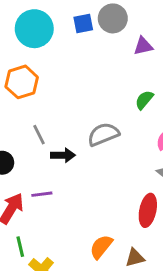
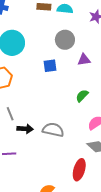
blue square: (83, 24) -> (50, 66), moved
gray semicircle: (103, 134) -> (53, 130), moved, turned 30

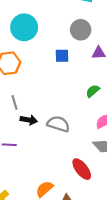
red ellipse: (79, 170) -> (82, 169), turned -60

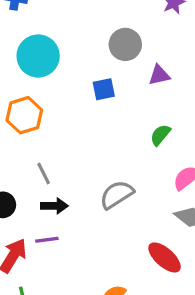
black arrow: (29, 120) -> (54, 206), moved
gray semicircle: (58, 124) -> (117, 195), turned -40

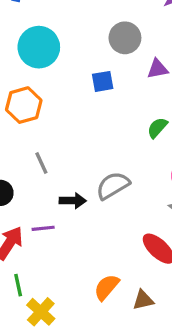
black arrow: (54, 206) -> (73, 201), moved

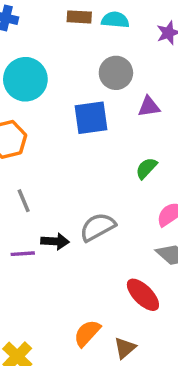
blue square: (103, 81) -> (91, 118), size x1.5
purple line: (43, 228) -> (23, 254), moved
brown triangle: (143, 300) -> (125, 348), turned -30

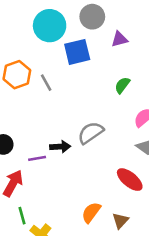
cyan circle: (25, 79) -> (50, 26), moved
gray line: (24, 201) -> (46, 83), moved

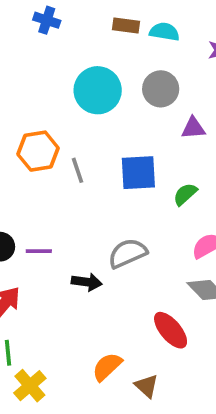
blue square: (77, 52) -> (138, 173), moved
black arrow: (60, 147) -> (87, 282), moved
purple line: (37, 158) -> (39, 251), moved
brown triangle: (120, 221) -> (146, 386), turned -42

